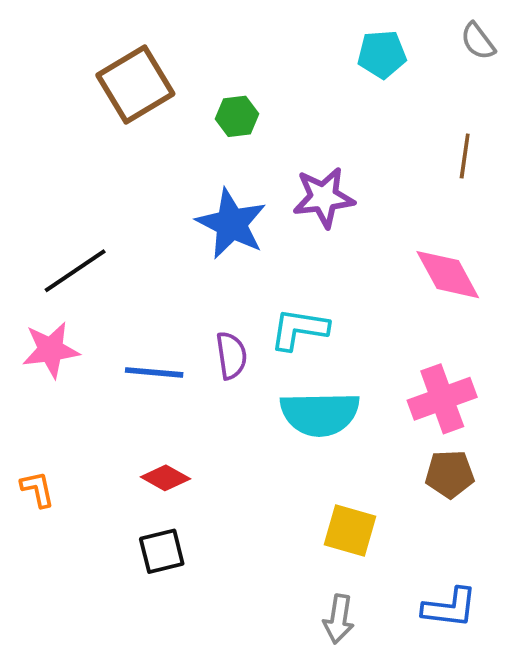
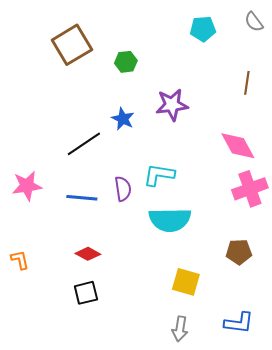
blue star: (231, 224) -> (123, 119), size x0.6
black line: (75, 271) -> (84, 144), moved
pink cross: (442, 399) -> (250, 189), moved

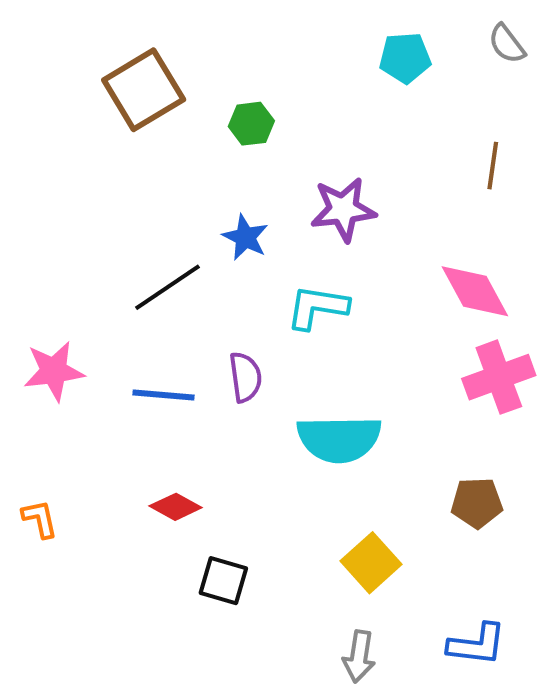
cyan L-shape: (159, 175) -> (317, 307), moved
yellow square: (186, 282) -> (371, 563), turned 32
black square: (86, 293) -> (223, 581), moved, turned 30

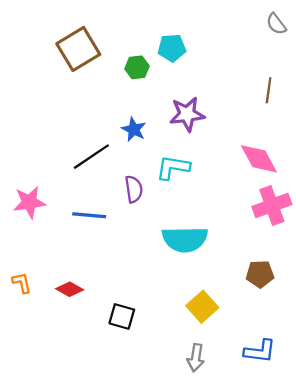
cyan pentagon: (405, 58) -> (172, 48), moved
purple semicircle: (245, 377) -> (134, 189), moved
red diamond: (176, 507) -> (70, 289), moved

